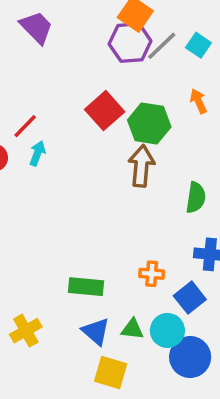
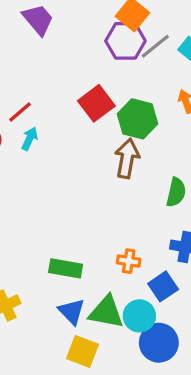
green triangle: (132, 329) -> (106, 312), size x1.6

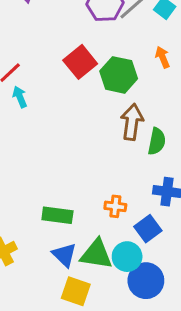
cyan arrow: (30, 139) -> (20, 97), turned -45
brown arrow: (127, 158) -> (132, 122), moved

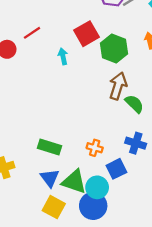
cyan arrow: (20, 97) -> (63, 56), moved
green semicircle: (157, 141) -> (134, 104), turned -66
blue circle: (146, 281) -> (93, 206), moved

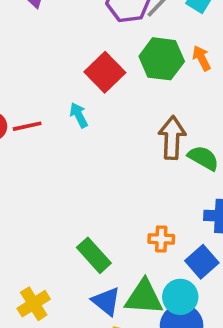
red line: (32, 33) -> (27, 126), moved, turned 36
green hexagon: (114, 48) -> (162, 59), moved
green rectangle: (50, 147) -> (94, 255), turned 45

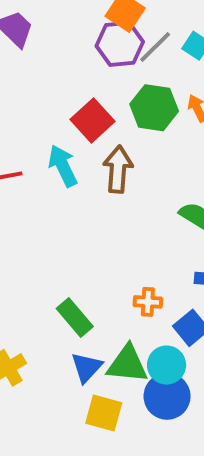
cyan arrow: (79, 115) -> (63, 166), size x1.5
brown arrow: (172, 138) -> (118, 169), moved
blue triangle: (106, 301) -> (86, 367), turned 32

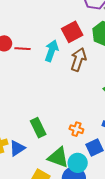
cyan arrow: (63, 166) -> (52, 51), turned 30
blue triangle: (86, 367) -> (17, 148), moved

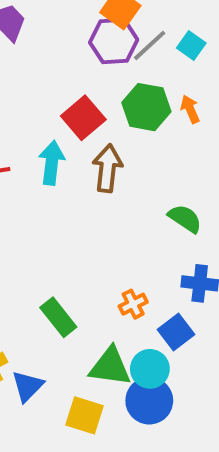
orange cross: (76, 129) -> (133, 304), turned -32
blue triangle: (17, 148) -> (28, 386), moved

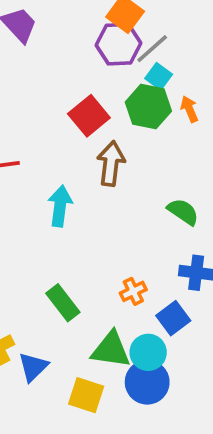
cyan square: (191, 46) -> (159, 76), moved
cyan arrow: (52, 163) -> (60, 206), moved

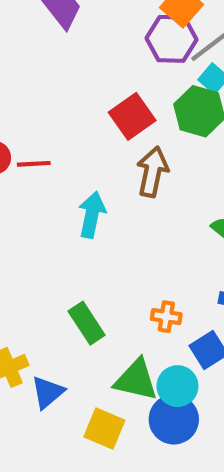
orange cross: (133, 291) -> (166, 317), turned 30

